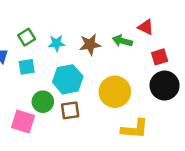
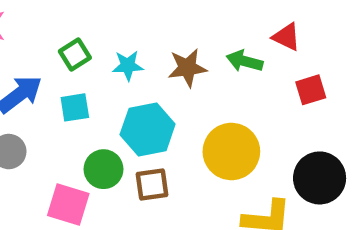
black circle: (165, 86) -> (320, 178), moved

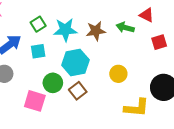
cyan star: (128, 66) -> (65, 30), size x1.5
yellow circle: (231, 152) -> (118, 74), size x0.6
brown square: (152, 185) -> (78, 91), turned -30

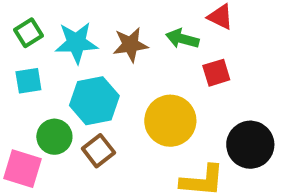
red square: (159, 42) -> (216, 73), moved
yellow circle: (118, 74) -> (170, 121), size x1.6

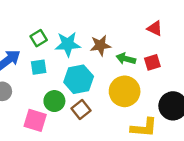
green arrow: (182, 39) -> (126, 59), moved

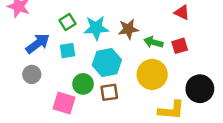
brown square: (81, 110) -> (109, 92), turned 30

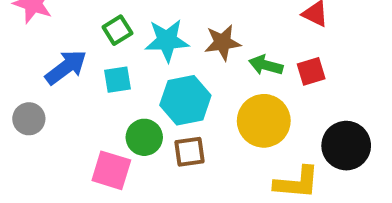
gray circle: (32, 74) -> (29, 119), moved

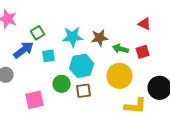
green square: (117, 30) -> (38, 33), moved
pink square: (111, 170) -> (35, 100), moved, turned -30

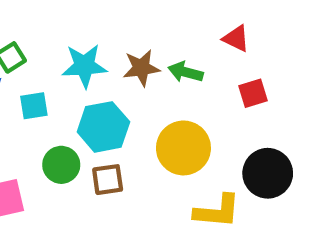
green arrow: (121, 49) -> (186, 72), moved
red square: (143, 52) -> (253, 93), moved

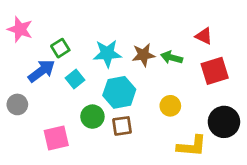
red square: (253, 93) -> (215, 71), size x1.5
cyan square: (34, 106) -> (75, 79), turned -30
yellow circle: (183, 148) -> (170, 106), size x0.6

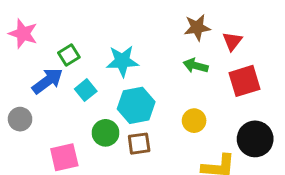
red triangle: (204, 36) -> (232, 41), turned 42
brown star: (143, 55) -> (197, 27), moved

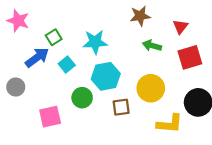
brown star: (197, 27) -> (140, 16), moved
yellow circle: (194, 121) -> (151, 88), size x1.5
brown square: (139, 144) -> (121, 107), moved

